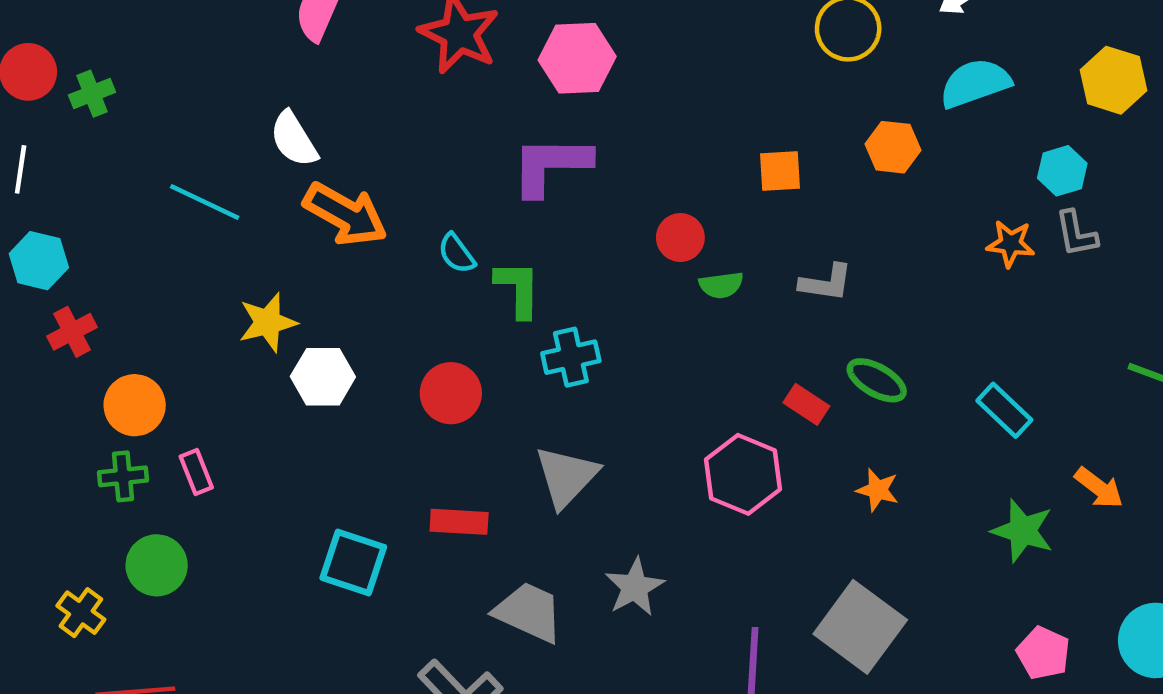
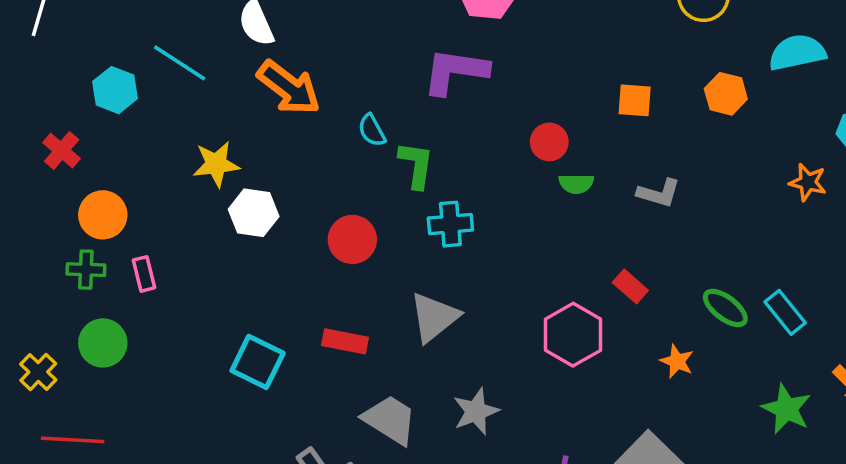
cyan hexagon: (39, 261) -> (115, 90), moved
red cross: (72, 332) -> (62, 151), turned -30
green ellipse: (877, 380) -> (725, 308), moved

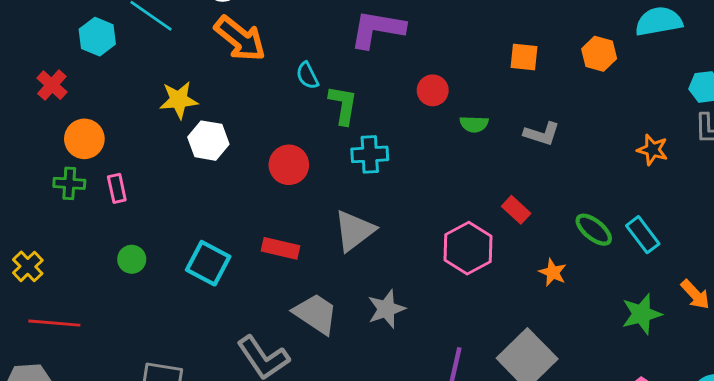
red circle: (549, 142) -> (433, 90), moved
orange star: (808, 182) -> (653, 150), moved
green circle: (103, 343) -> (132, 259), moved, size x0.7
green star: (786, 409) -> (642, 314), turned 30

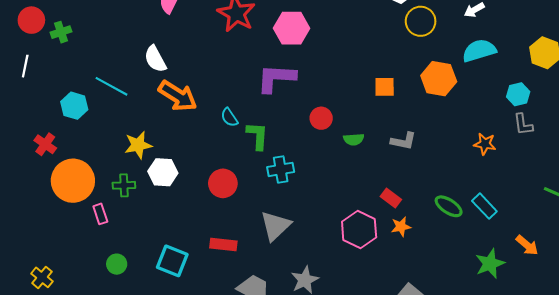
orange hexagon: (599, 54) -> (439, 79), size x1.4
orange circle: (84, 139) -> (73, 181), size x1.5
green cross: (69, 183) -> (124, 185), moved
orange star: (553, 272) -> (401, 227), moved, turned -30

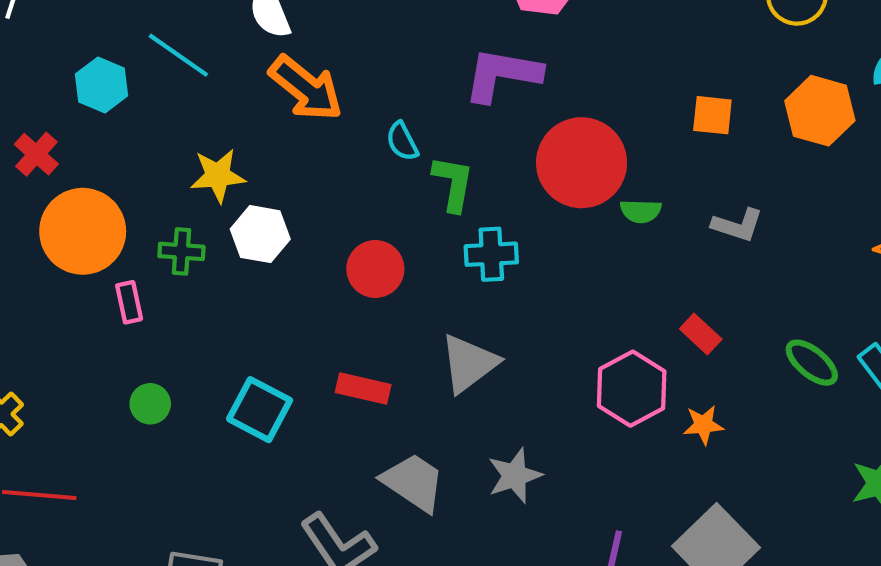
red circle: (321, 118) -> (582, 163), size x2.0
orange star: (401, 227) -> (703, 425), moved

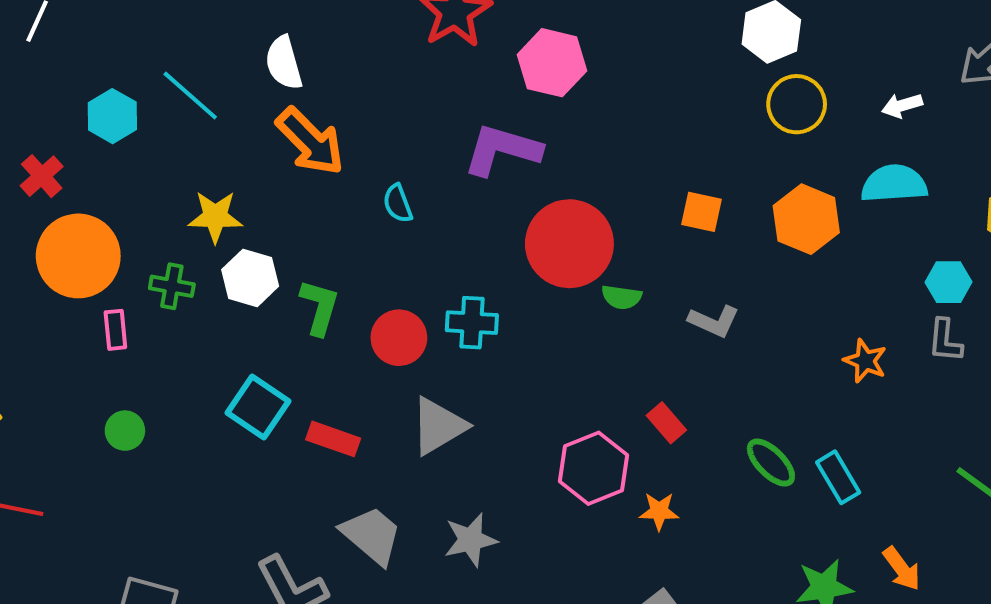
green L-shape: (453, 183) -> (320, 307), moved
red circle: (375, 269) -> (399, 338), moved
cyan square: (260, 410) -> (258, 407), moved

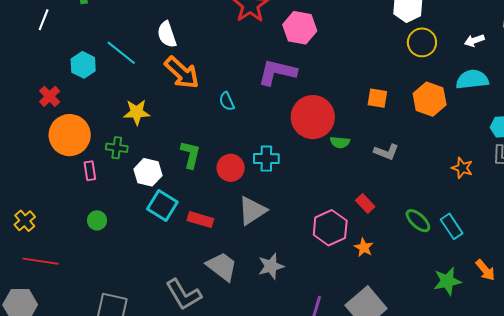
white hexagon: (250, 278) -> (148, 172), moved
orange star: (659, 511) -> (364, 247), turned 30

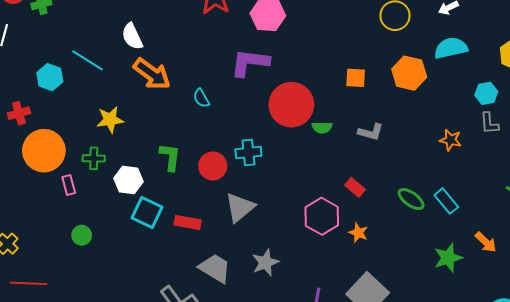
red cross: (50, 96) -> (19, 113), turned 35

